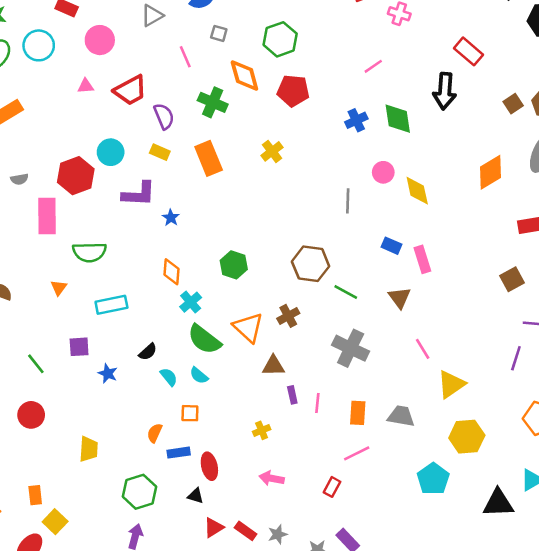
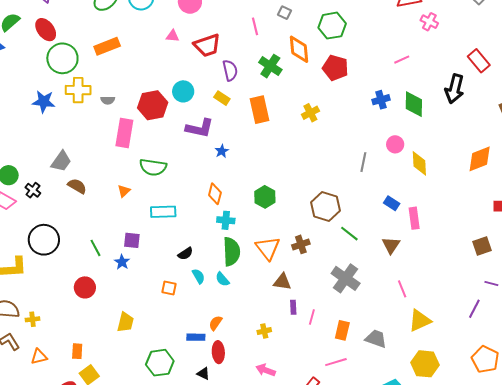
cyan cross: (191, 302) -> (226, 220), turned 36
green semicircle: (204, 339) -> (232, 252), turned -140
blue star: (108, 373) -> (122, 262), moved
orange square: (190, 413) -> (169, 288), moved
orange semicircle: (155, 433) -> (216, 323), moved

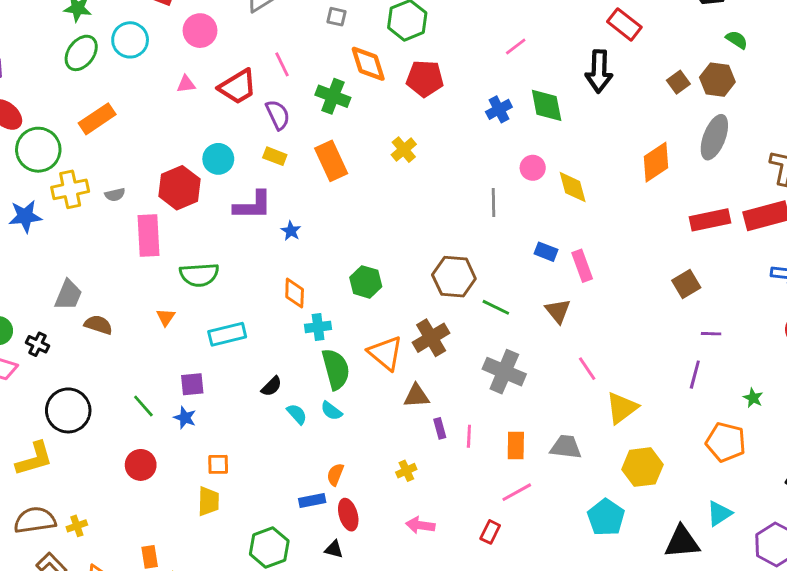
pink line: (255, 26) -> (282, 64), moved
brown cross: (301, 244) -> (431, 338), size x1.4
orange square: (169, 288) -> (218, 464), moved

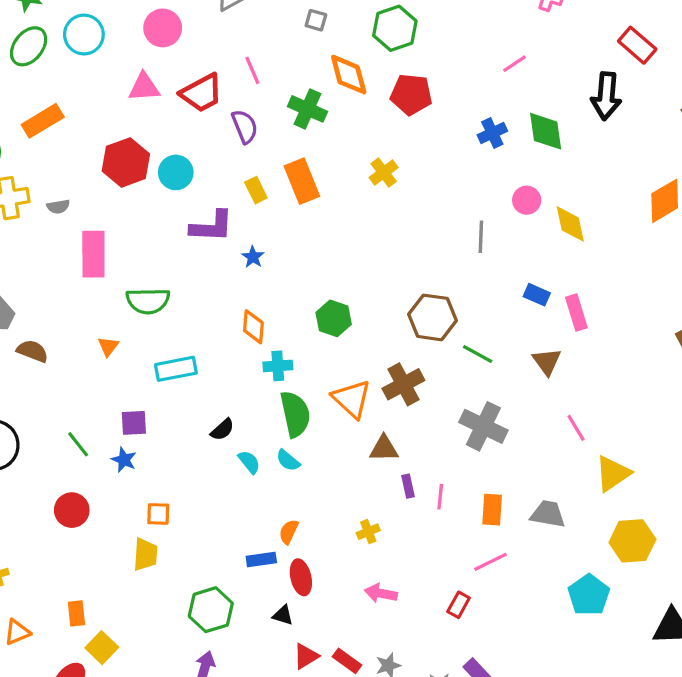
pink triangle: (186, 84) -> (144, 87), size x1.5
yellow rectangle: (275, 156) -> (256, 190), moved, turned 40
red hexagon: (179, 188) -> (126, 162), moved

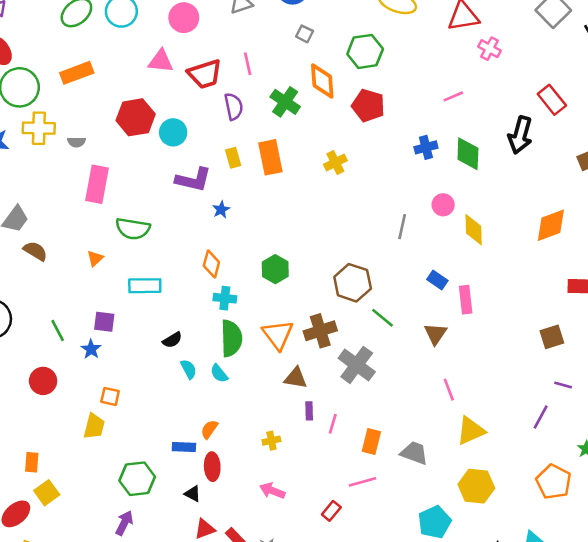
gray cross: (483, 426) -> (357, 365), moved

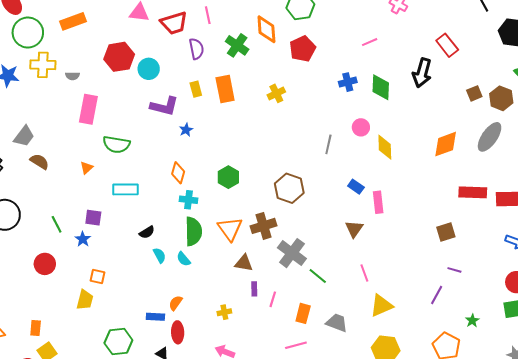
red pentagon: (368, 106) -> (303, 49), turned 30
green line: (383, 318) -> (318, 276), moved

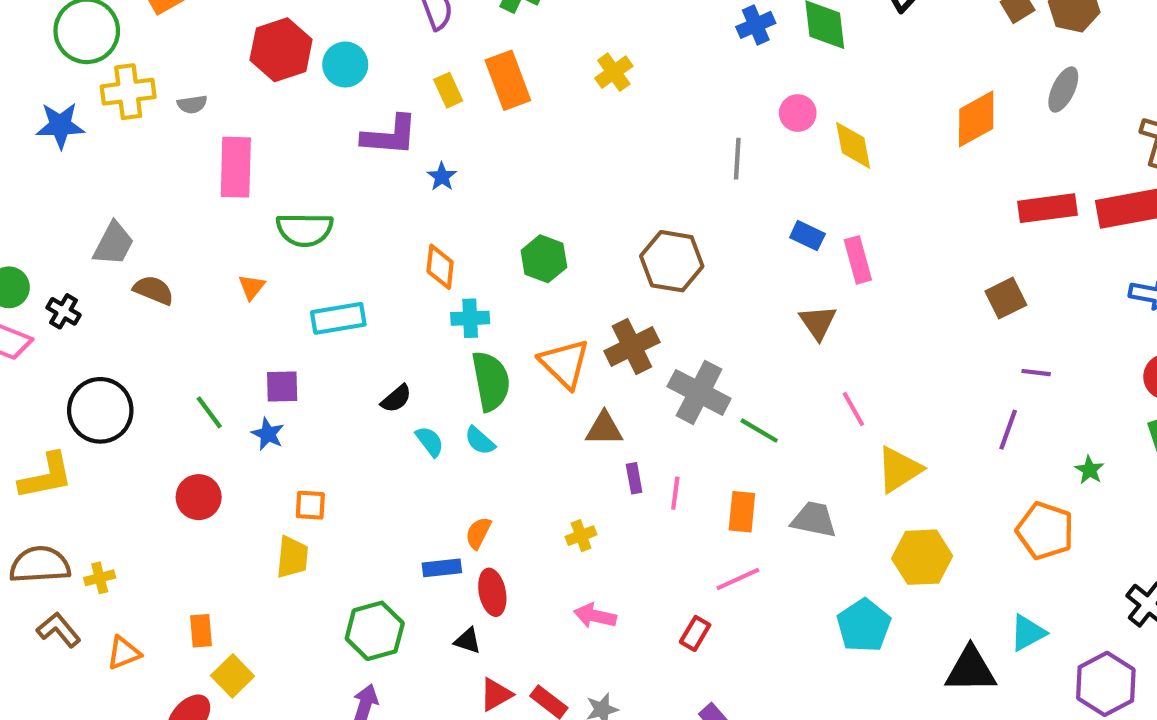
gray ellipse: (490, 137) -> (1063, 90), size x0.7

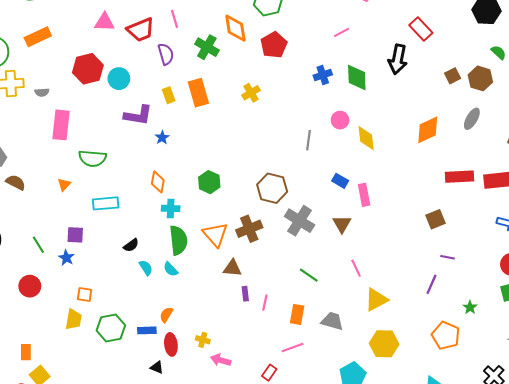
gray cross: (699, 392) -> (300, 221), moved
yellow cross: (581, 536) -> (203, 340), moved, turned 32
green hexagon: (375, 631) -> (111, 328), moved

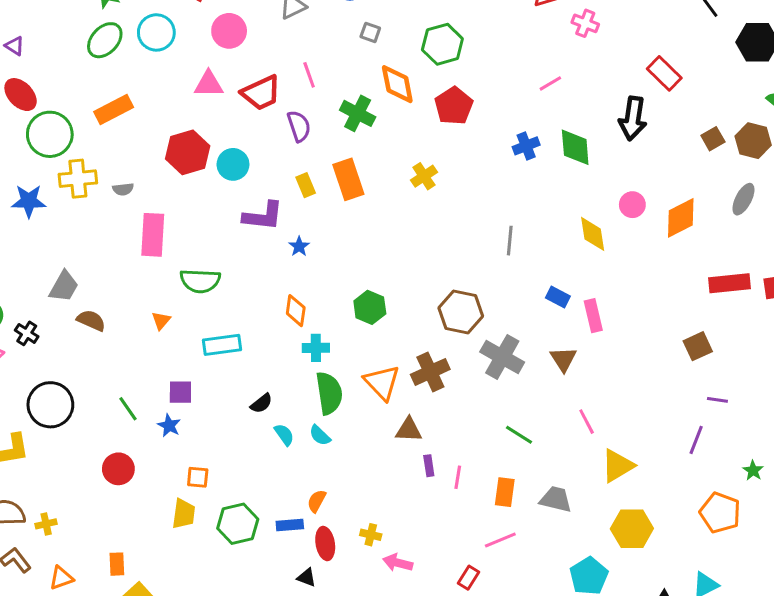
pink circle: (340, 120) -> (632, 205), moved

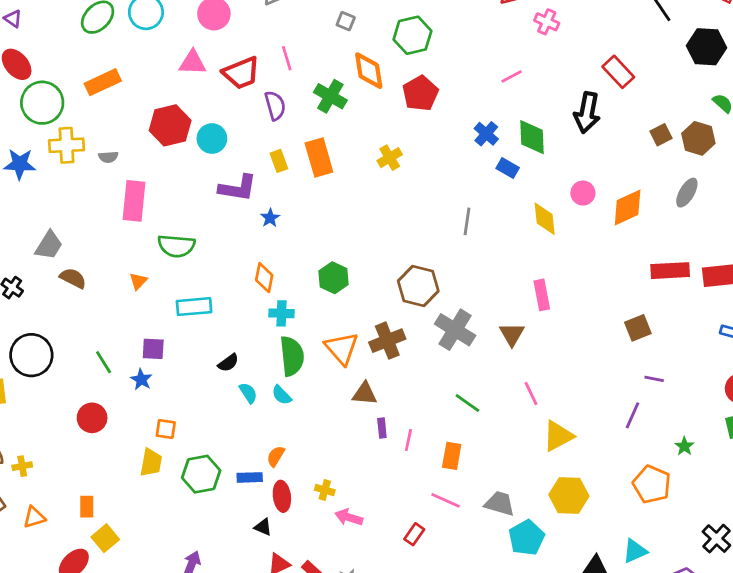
blue cross: (526, 146) -> (486, 134), turned -30
blue rectangle: (558, 297) -> (508, 168), moved
gray trapezoid: (556, 499) -> (500, 504), moved
pink line: (500, 540) -> (446, 500), turned 44

